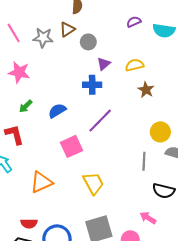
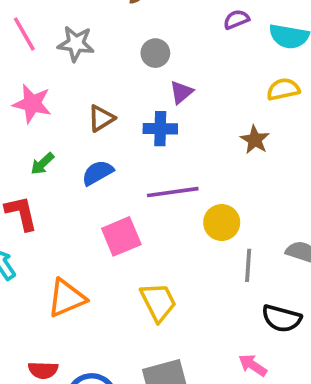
brown triangle: (67, 29) -> (101, 118), moved
yellow semicircle: (135, 65) -> (283, 89), moved
purple line: (100, 121) -> (173, 192), turned 36
yellow circle: (160, 132) -> (222, 223), moved

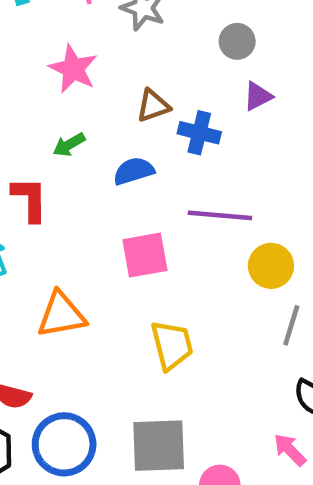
blue cross: (160, 129) -> (199, 133), moved
pink arrow: (253, 365) -> (290, 450), moved

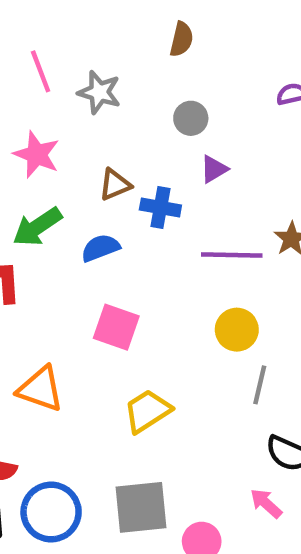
green arrow: (69, 145) -> (37, 227), size x1.6
purple line: (220, 215) -> (232, 255), moved
pink square: (145, 255) -> (116, 327), turned 33
orange triangle: (61, 315) -> (40, 389), turned 33
yellow trapezoid: (172, 345) -> (147, 411), turned -105

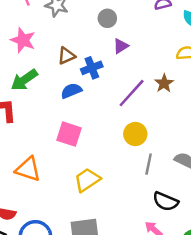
blue cross: (160, 207) -> (92, 68), turned -30
blue semicircle: (100, 248) -> (71, 91), moved
purple line: (232, 255) -> (132, 93), turned -48

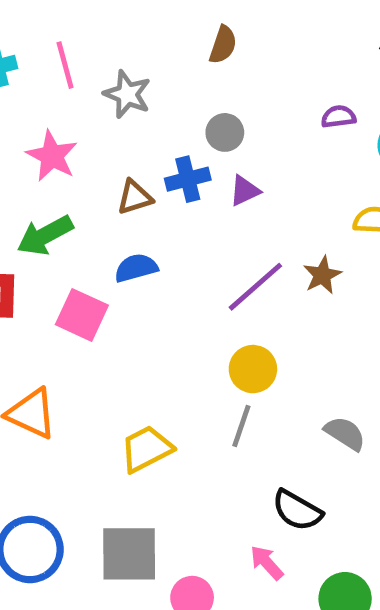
blue cross: (92, 68) -> (188, 179), moved
pink square: (69, 134) -> (82, 315), moved
gray line: (149, 164) -> (241, 426), moved

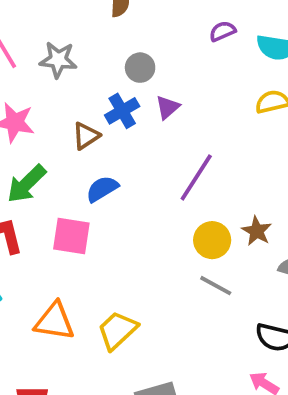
brown star: (322, 275) -> (257, 231), moved
gray line: (241, 426) -> (216, 286), turned -64
yellow trapezoid: (146, 449) -> (117, 330), moved

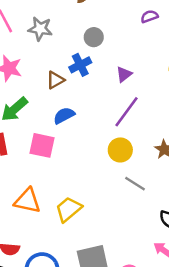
purple triangle: (168, 107) -> (124, 74), moved
yellow circle: (212, 240) -> (120, 150), moved

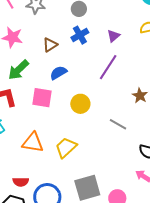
blue cross: (80, 65) -> (80, 35), moved
purple triangle: (124, 74) -> (113, 36), moved
yellow circle: (120, 150) -> (80, 104), moved

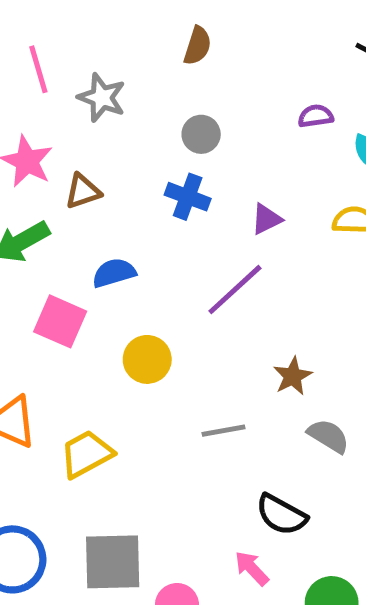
blue cross: (80, 35) -> (188, 197), turned 36
brown triangle: (50, 45) -> (83, 191), moved
gray line: (118, 124) -> (224, 431), turned -54

